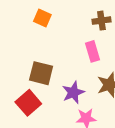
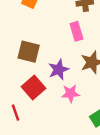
red square: (28, 103) -> (33, 87), moved

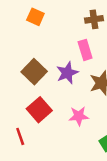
brown square: (29, 52) -> (34, 72), turned 30
purple star: (59, 70) -> (67, 73), moved

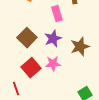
pink rectangle: (85, 50) -> (57, 14), moved
pink star: (79, 116) -> (53, 64), moved

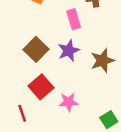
pink star: (53, 64) -> (69, 102), moved

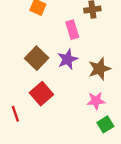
pink star: (69, 102) -> (96, 101), moved
red line: (22, 113) -> (15, 114), moved

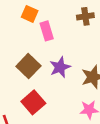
pink rectangle: (72, 30) -> (47, 31), moved

